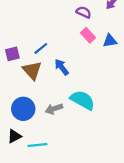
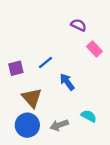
purple semicircle: (84, 12) -> (79, 25), moved
brown triangle: (32, 70) -> (32, 98), moved
cyan semicircle: (83, 100) -> (89, 116), size x0.6

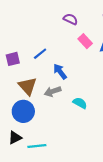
gray arrow: (59, 125) -> (53, 91), moved

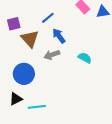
blue line: (40, 54) -> (48, 18), moved
brown triangle: (27, 86) -> (30, 39), moved
cyan semicircle: (80, 103) -> (85, 58), moved

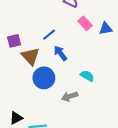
gray arrow: (52, 55) -> (70, 96), moved
blue circle: (24, 74) -> (44, 78), moved

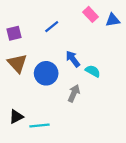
blue arrow: (60, 53) -> (73, 59), moved
brown triangle: (31, 56) -> (17, 63), moved
gray arrow: (70, 96) -> (74, 93), turned 133

